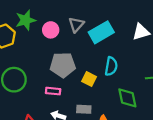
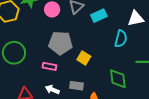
cyan rectangle: (101, 32) -> (99, 16), size x0.7
cyan semicircle: (111, 66) -> (121, 39), moved

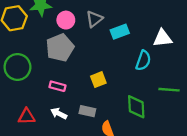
gray pentagon: (61, 43) -> (60, 48), moved, turned -30
yellow square: (84, 58) -> (98, 80), turned 32

